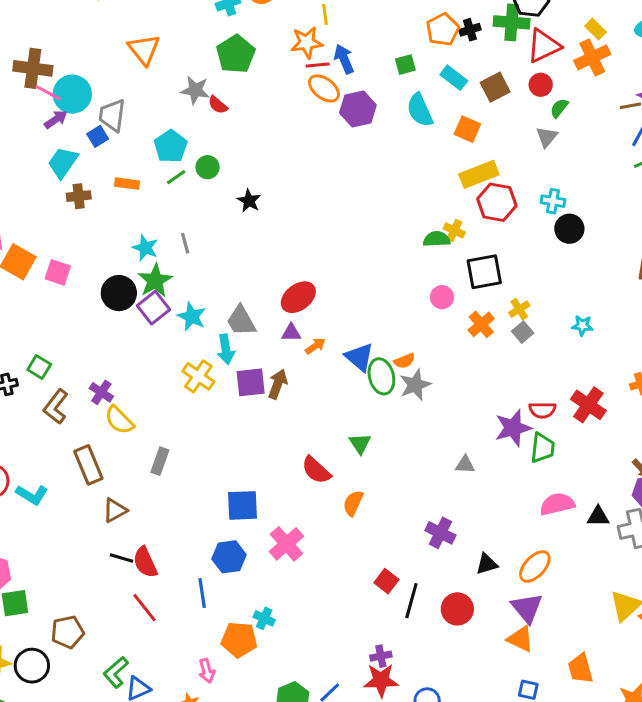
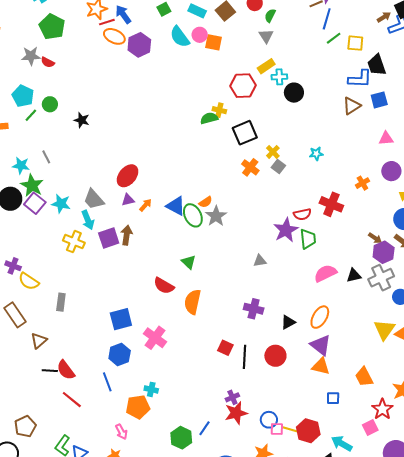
yellow rectangle: (479, 174) -> (266, 66), moved, size x0.7
pink circle: (442, 297) -> (200, 35), moved
orange semicircle: (353, 503) -> (193, 302), size x1.4

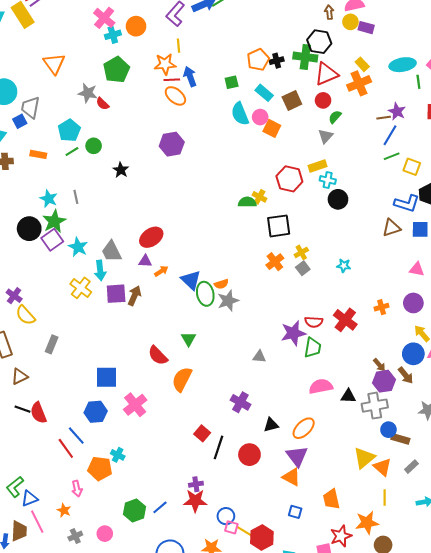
purple hexagon: (139, 45) -> (172, 144), moved
blue line: (107, 382) -> (76, 436), turned -36
red line: (72, 400) -> (66, 448), moved

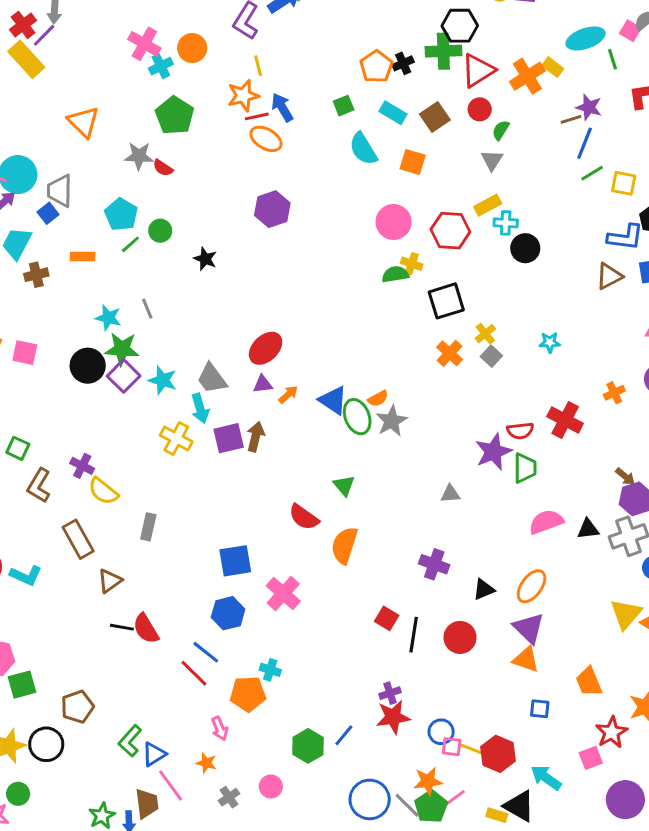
yellow rectangle: (362, 64) -> (553, 67), moved
pink circle: (260, 117) -> (394, 222), moved, size x1.5
green star: (54, 221) -> (122, 349), turned -30

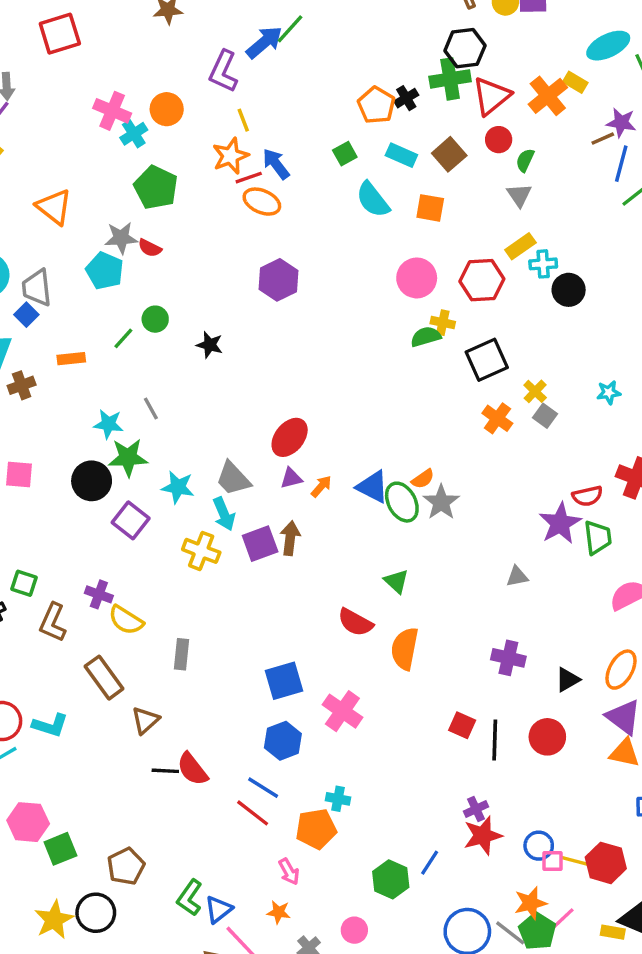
cyan pentagon: (121, 214) -> (105, 271), moved
purple square: (124, 376) -> (131, 520), moved

